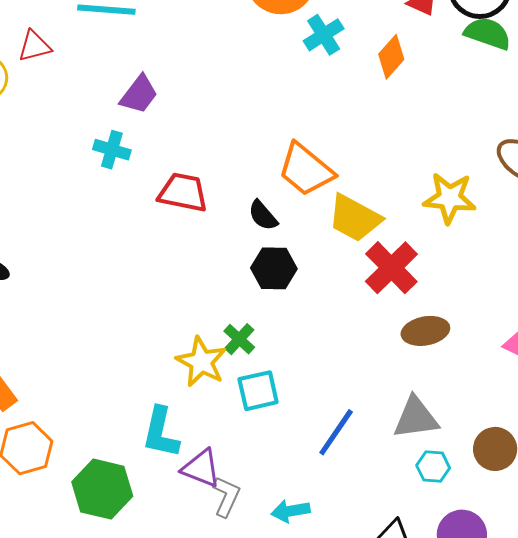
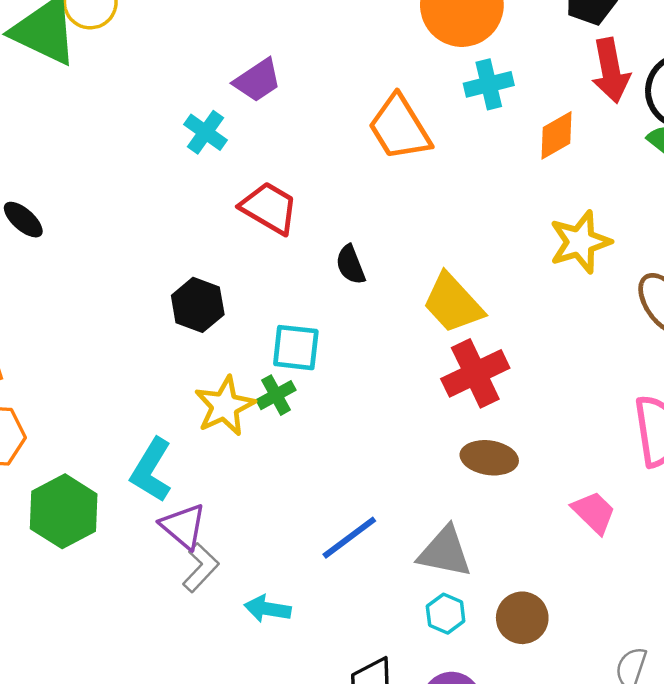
orange trapezoid: (306, 170) -> (399, 128), moved
yellow star: (450, 198) -> (580, 242), moved, turned 30
black hexagon: (274, 268) -> (198, 305), moved
cyan square: (258, 391) -> (296, 348), moved

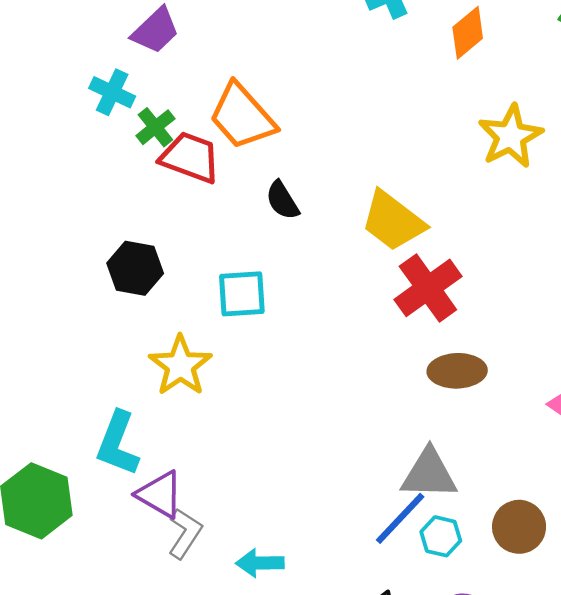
orange trapezoid: (399, 128) -> (242, 116), moved
green cross: (276, 395) -> (155, 127), moved
blue line: (349, 538) -> (400, 518), moved

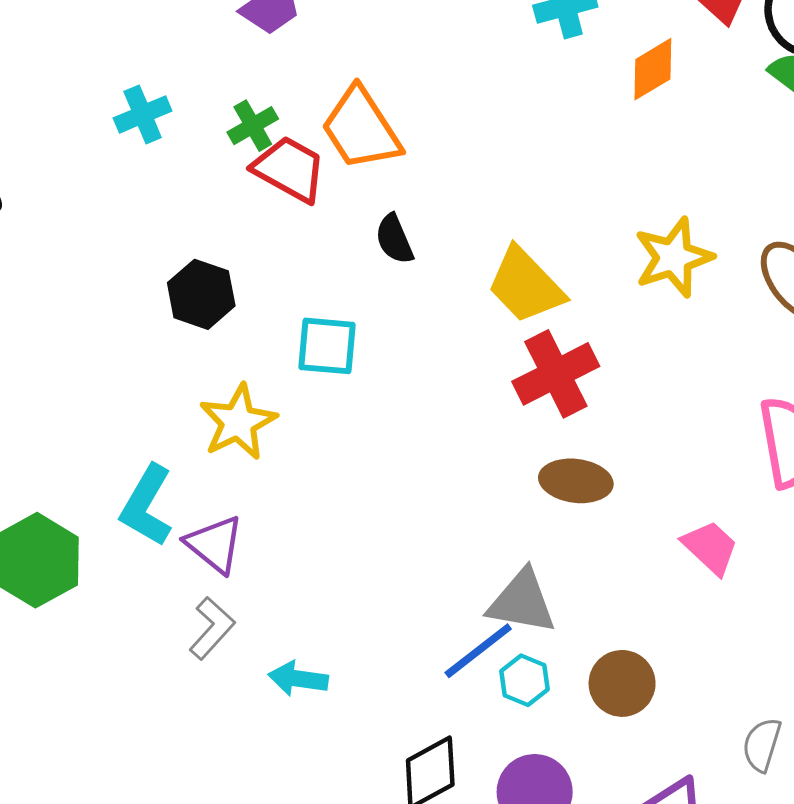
cyan cross: (112, 92) -> (143, 114), moved, turned 33
yellow star: (511, 136) -> (673, 257), moved
purple triangle: (160, 494) -> (215, 544), moved

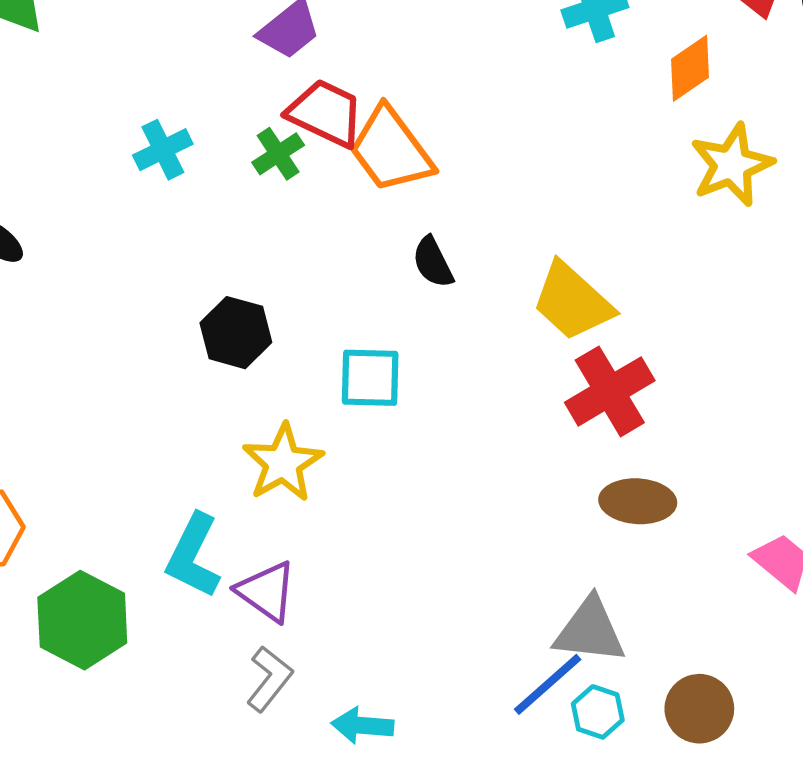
red trapezoid: (289, 169) -> (326, 113), moved
yellow star: (673, 257) -> (732, 165), moved

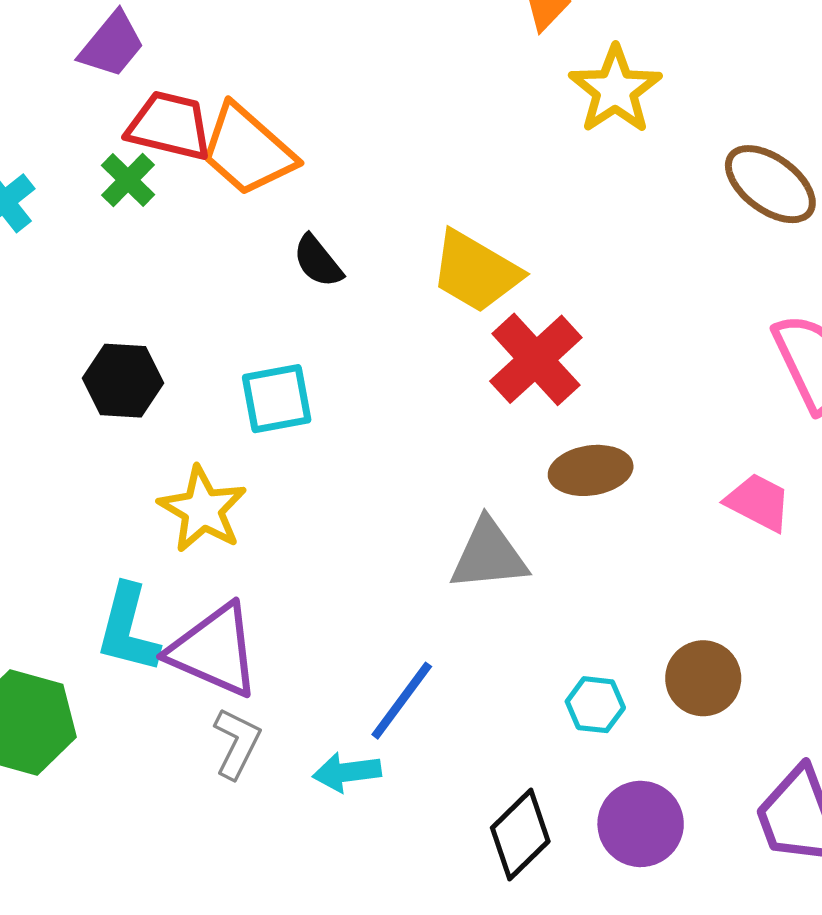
purple triangle: (267, 591) -> (214, 650), size x1.4
gray triangle: (590, 631) -> (489, 555), moved
blue line: (548, 684) -> (402, 701), moved

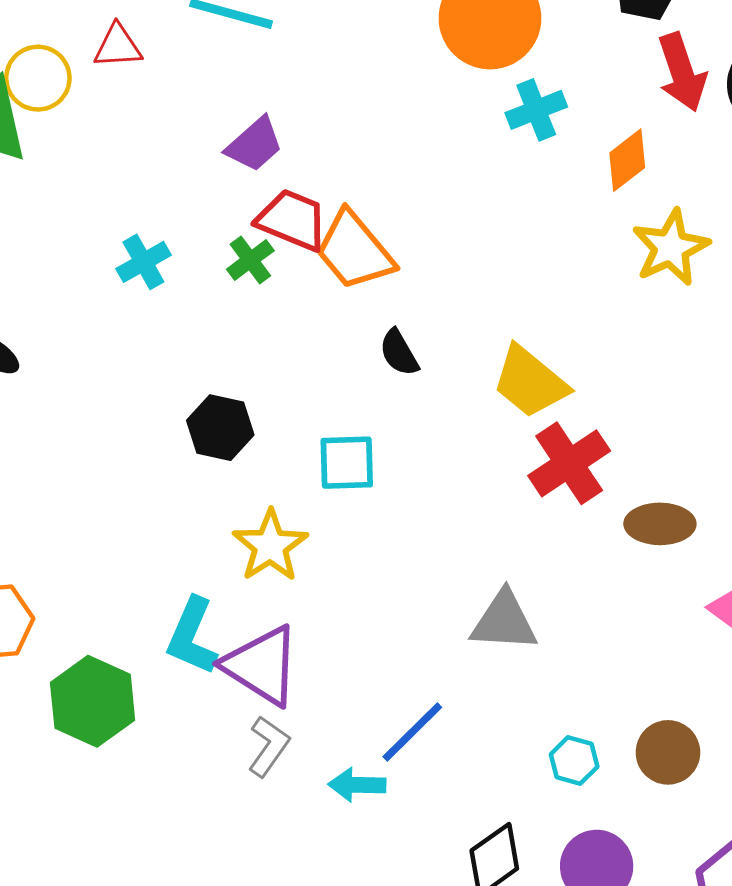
brown ellipse: (591, 470) -> (660, 524), moved

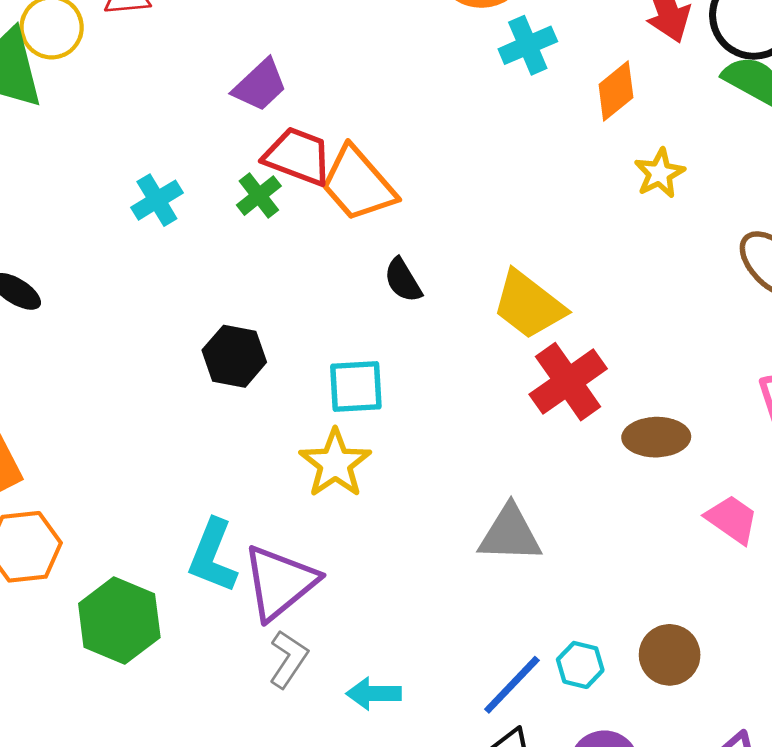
yellow star: (671, 248) -> (660, 173), size x0.7
yellow star: (270, 546) -> (335, 463), moved
purple triangle: (262, 666) -> (280, 582), turned 50
blue line: (412, 732) -> (512, 685), moved

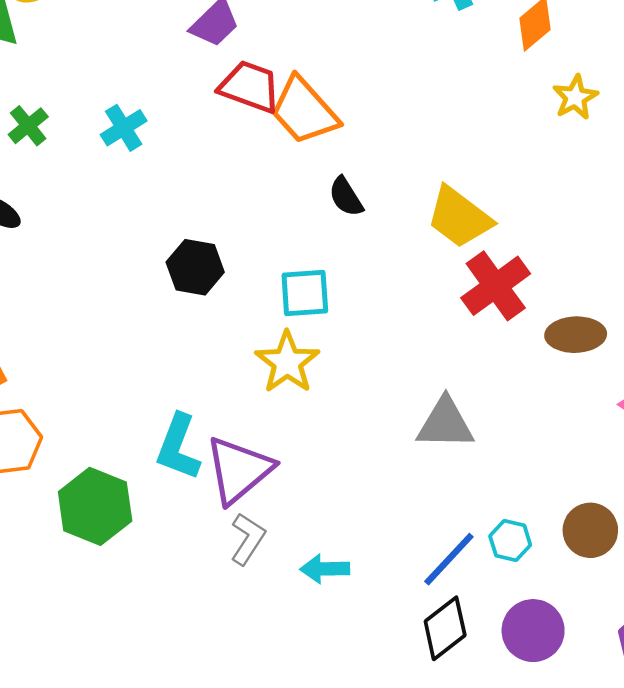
green cross: (259, 196) -> (28, 126), moved

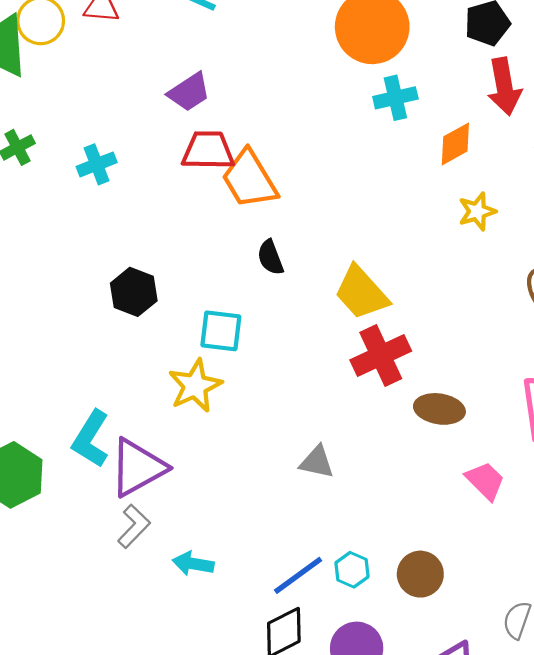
red trapezoid: (250, 87) -> (208, 150), turned -30
gray triangle: (445, 424) -> (317, 462), size x0.7

